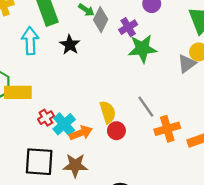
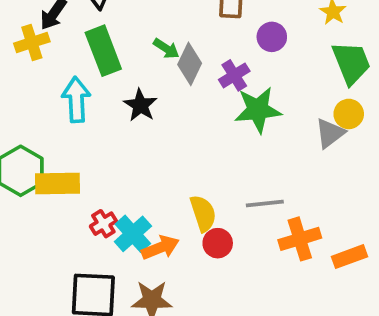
gray line: (146, 107) -> (265, 204), turned -60

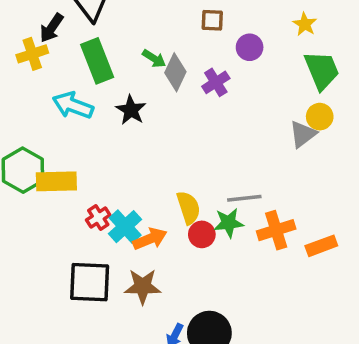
cyan arrow: (76, 100) -> (73, 105), turned -66
green star: (258, 110) -> (229, 223), moved, size x0.7

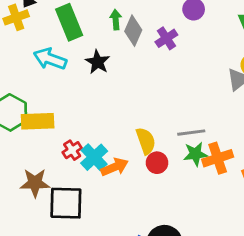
green arrow: (154, 59) -> (116, 20), turned -126
green star: (229, 223) -> (195, 154), moved
brown star: (143, 286) -> (35, 183), moved

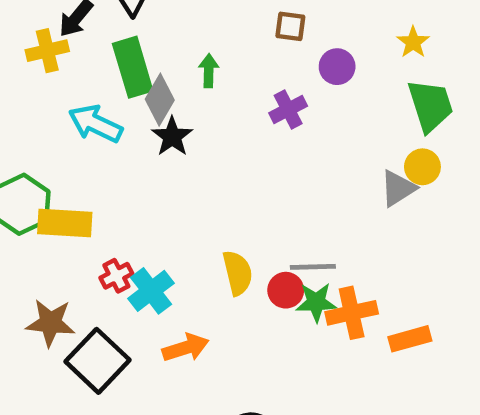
gray diamond: (133, 31) -> (160, 100), moved
red circle: (157, 163) -> (286, 290), moved
orange arrow: (115, 167) -> (186, 348), moved
black square: (66, 203) -> (97, 361), turned 36

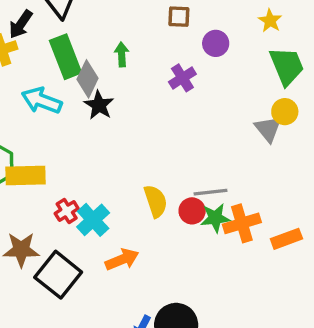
gray triangle: (398, 188) -> (268, 129), turned -32

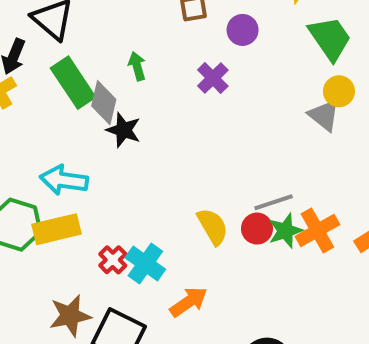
cyan arrow: (42, 101) -> (64, 180), moved

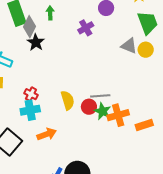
gray triangle: (324, 115) -> (129, 46), moved, turned -30
green star: (285, 231) -> (103, 111), turned 30
red cross: (113, 260) -> (31, 94), moved, turned -32
cyan cross: (145, 263) -> (30, 110), turned 30

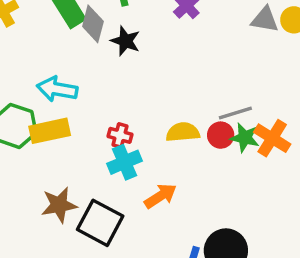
black star: (36, 42) -> (125, 41), moved
yellow semicircle: (68, 100) -> (183, 132), turned -66
orange cross: (118, 115) -> (272, 138), turned -30

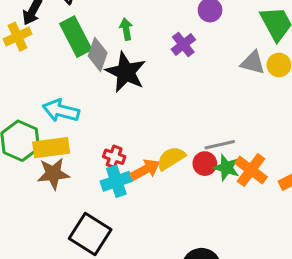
black star: (125, 41) -> (126, 72), size x1.5
yellow semicircle: (183, 132) -> (171, 158), turned -32
orange arrow: (160, 196) -> (145, 170), moved
brown star: (59, 205) -> (53, 174), moved

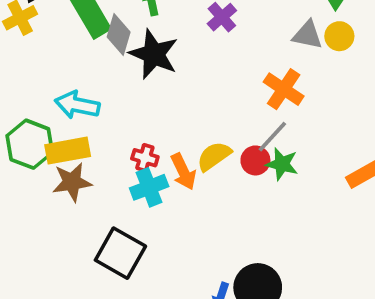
gray line: (220, 145) -> (272, 137), turned -32
orange arrow: (145, 170) -> (183, 172), turned 96
orange cross: (251, 170) -> (284, 89), moved

